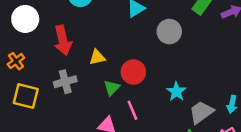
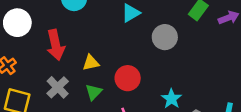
gray cross: (65, 82) -> (58, 87), turned -30
green triangle: (112, 88) -> (94, 92), moved

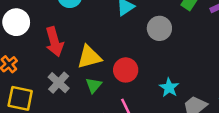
yellow triangle: (91, 63) -> (89, 57), size x1.5

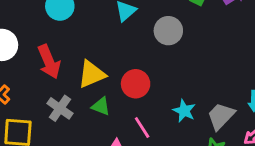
green triangle: (94, 85) -> (101, 106), turned -42
cyan star: (169, 88) -> (184, 111), moved

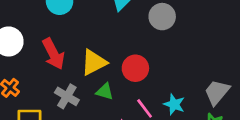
cyan star: (184, 111) -> (174, 104), moved

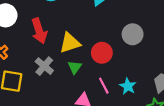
gray circle: (162, 17) -> (133, 34), moved
green triangle: (105, 92) -> (75, 67), turned 40

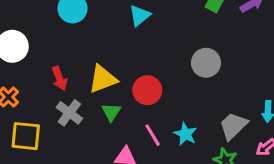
red arrow: (39, 31) -> (59, 78), moved, size x0.7
gray circle: (133, 34) -> (206, 63), moved

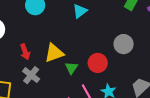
red circle: (147, 90) -> (98, 63), moved
green triangle: (111, 112) -> (71, 68), moved

